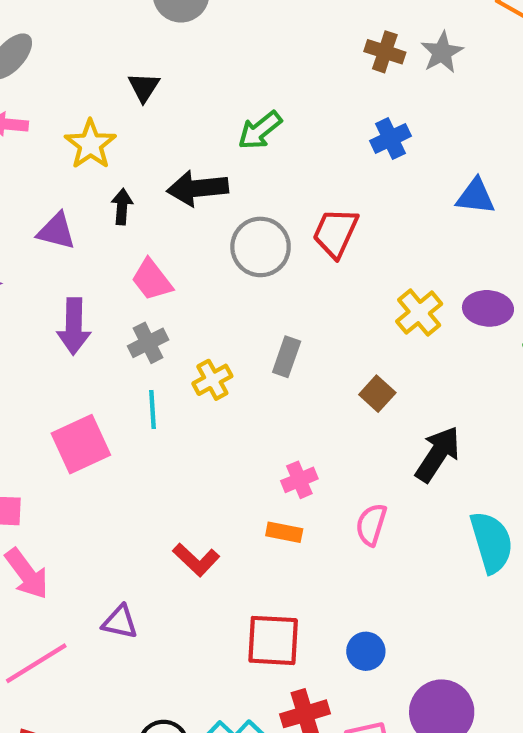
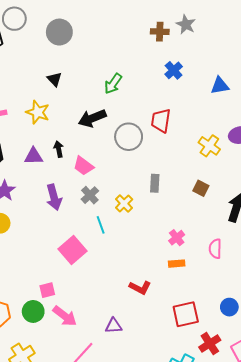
black arrow: (122, 207) -> (59, 149), moved

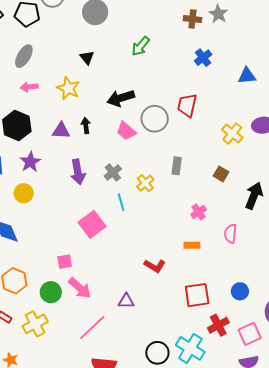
green arrow: (113, 84) -> (141, 46), moved
pink trapezoid: (83, 166) -> (126, 131), moved
pink cross: (177, 238) -> (199, 212), moved
green circle: (33, 311) -> (51, 292), moved

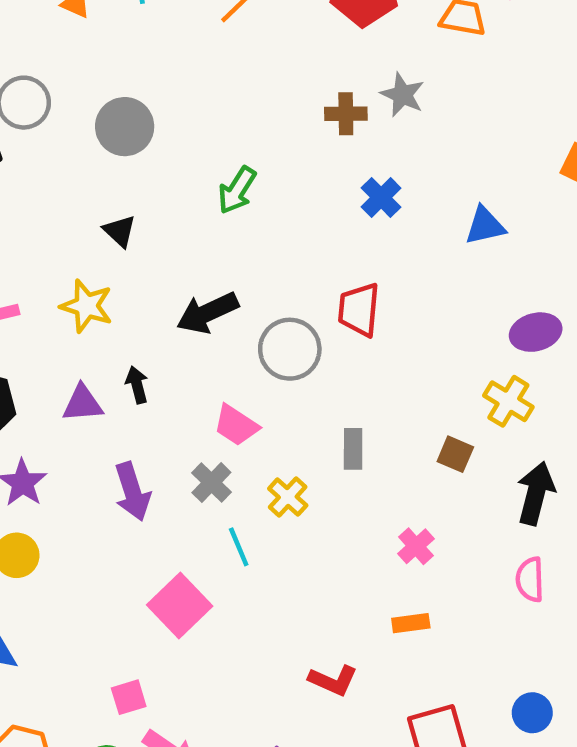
pink trapezoid: (126, 131) -> (236, 425), moved
yellow cross: (232, 133) -> (508, 401), moved
pink semicircle: (231, 234) -> (530, 580), moved

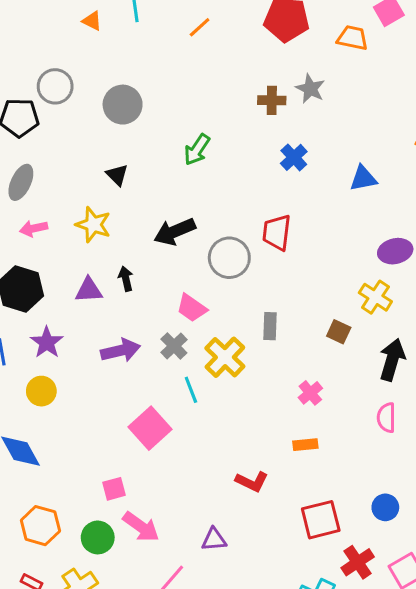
purple arrow: (132, 492) -> (120, 350), turned -87
yellow cross: (288, 497) -> (225, 357), size x1.5

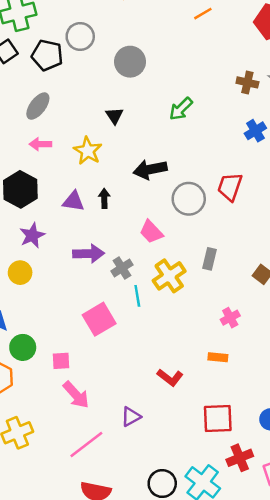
gray cross: (174, 346) -> (122, 268), moved
green circle: (98, 537) -> (23, 347), moved
purple triangle: (214, 539) -> (131, 417), turned -35

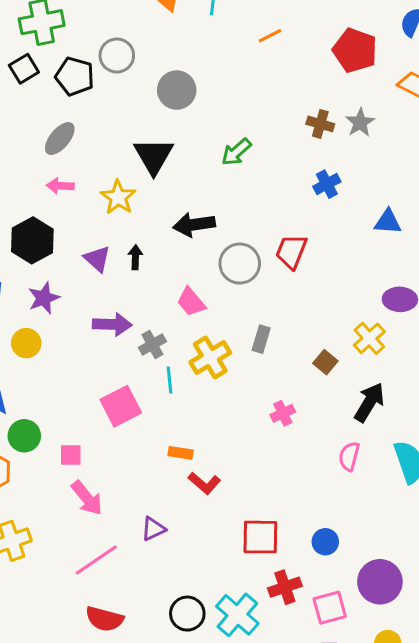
black triangle: (114, 116) -> (154, 156), size x1.8
purple triangle: (73, 201) -> (97, 259), turned 30
orange rectangle: (218, 357) -> (181, 453), moved

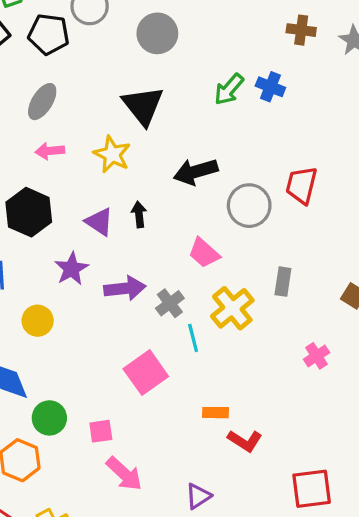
brown cross: (320, 124) -> (301, 30), moved
blue cross: (327, 184) -> (270, 87), moved, turned -32
purple star: (44, 298) -> (72, 269), moved

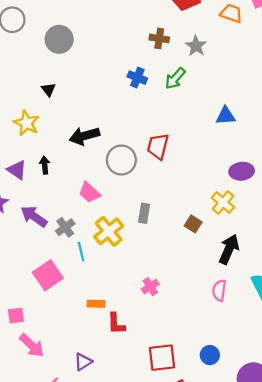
green arrow: (229, 89) -> (175, 78), moved
black triangle: (143, 106) -> (48, 89), size x0.5
purple arrow: (125, 288) -> (34, 216), turned -140
pink cross: (317, 356) -> (150, 287), moved
red L-shape: (245, 441) -> (116, 324), turned 55

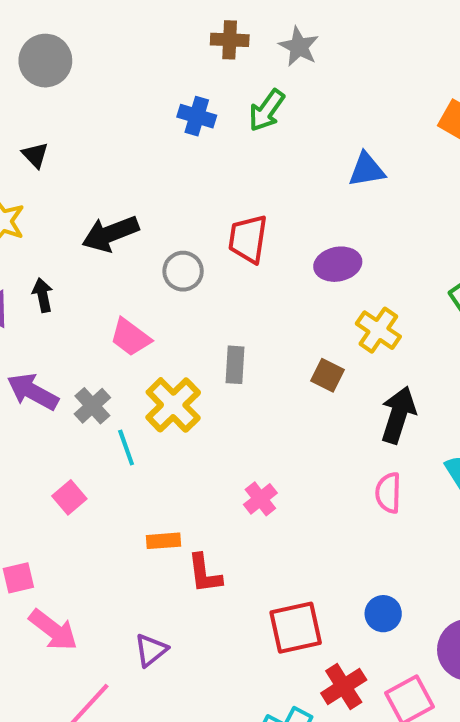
gray circle: (121, 160) -> (183, 271), size x0.7
purple ellipse: (242, 171) -> (338, 264), moved
pink square: (48, 275) -> (69, 497), size x0.6

